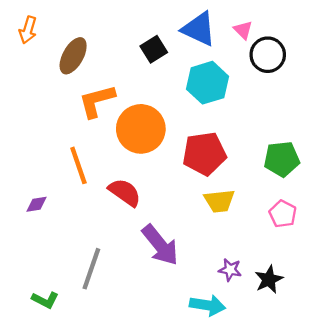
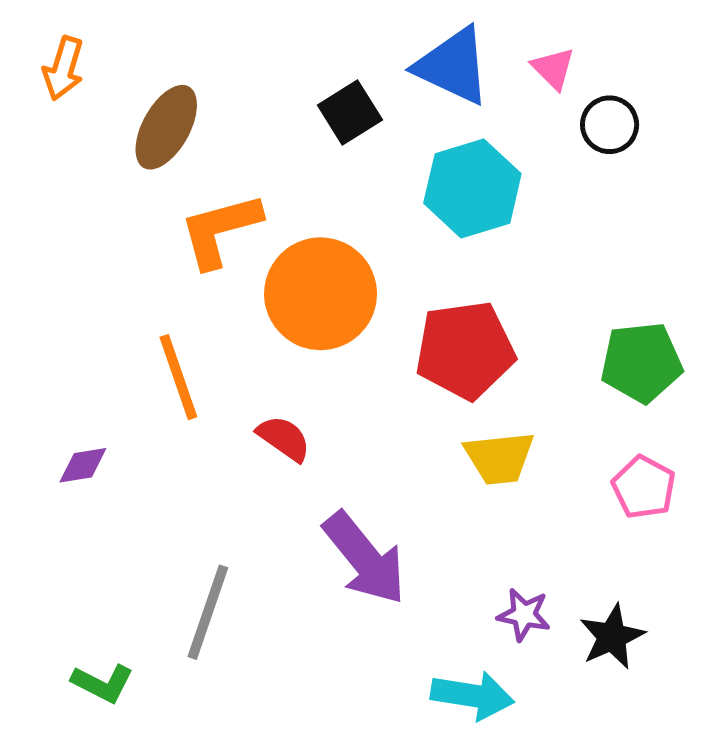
black circle: (268, 55) -> (610, 125), size x0.7
red semicircle: (125, 192) -> (284, 438), size x0.7

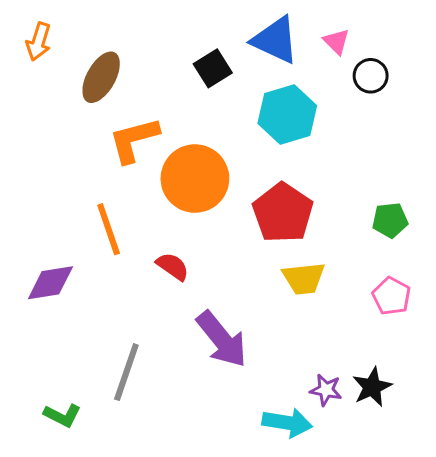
red pentagon: (465, 350) -> (283, 213), turned -30
green pentagon: (641, 362) -> (390, 220), size x0.7
purple diamond: (83, 465) -> (50, 283), size x1.6
purple star: (524, 615) -> (326, 390), moved

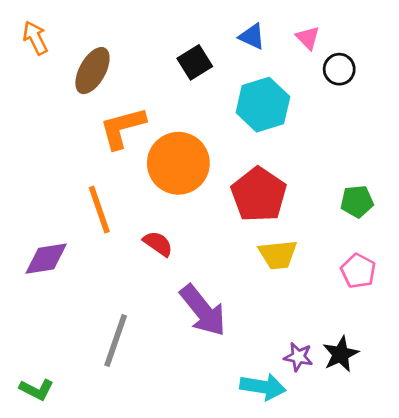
blue triangle: (275, 40) -> (252, 36), size x0.6
orange arrow: (39, 42) -> (35, 38), turned 136
green L-shape: (62, 415) -> (37, 390), moved

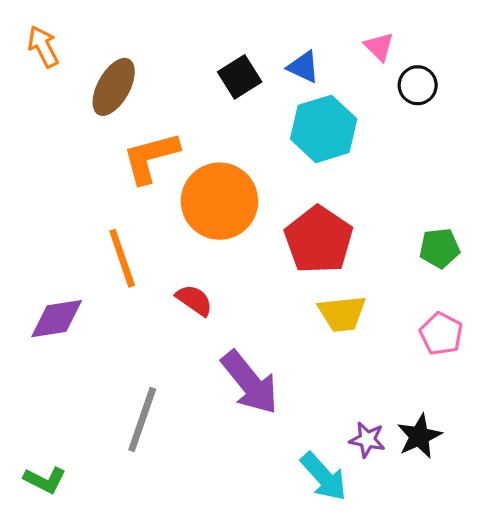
blue triangle: (252, 36) -> (303, 67), moved
cyan arrow: (263, 387) -> (324, 477), turned 39

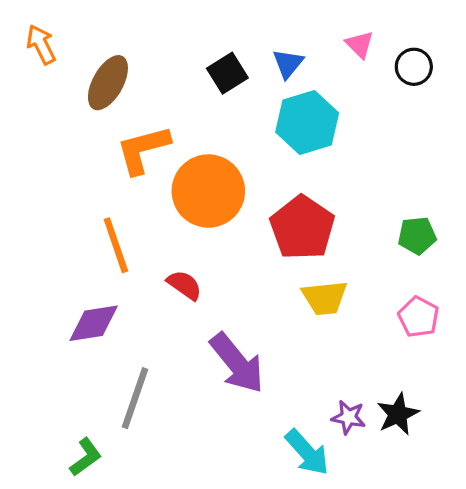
blue triangle: (303, 67) -> (288, 64), turned 44
black circle: (418, 85) -> (414, 67), moved
purple diamond: (57, 319) -> (94, 323), moved
green L-shape: (45, 480) -> (86, 457), moved, turned -63

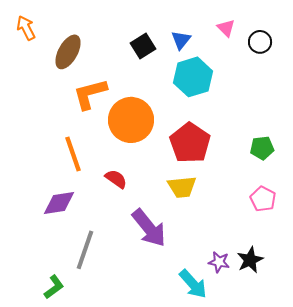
yellow trapezoid: (325, 298) -> (182, 187), moved

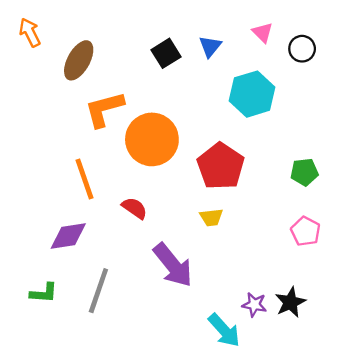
cyan hexagon: (193, 77) -> (252, 94), moved
yellow trapezoid: (182, 187) -> (211, 217), size x0.7
green L-shape: (54, 287) -> (44, 293), moved, turned 40

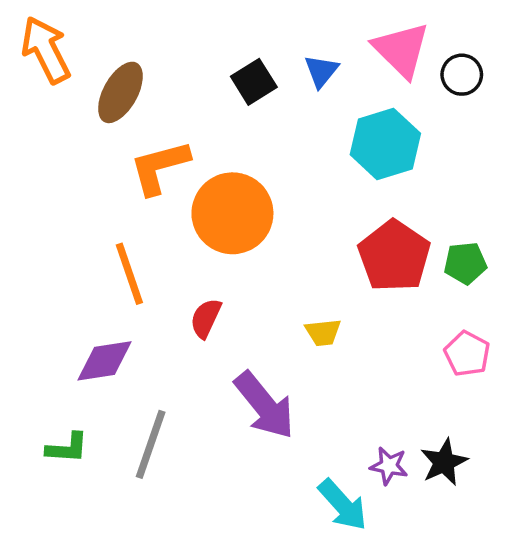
orange arrow: (30, 32) -> (46, 50), size x1.5
pink triangle: (262, 32) -> (401, 50), size x1.8
red pentagon: (221, 166) -> (394, 256), moved
red semicircle: (135, 208) -> (206, 318), turned -100

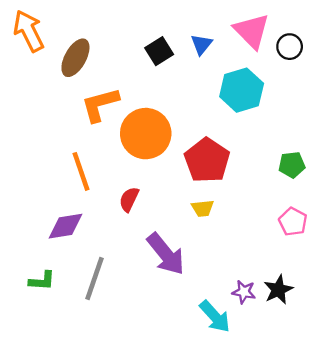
red pentagon: (394, 256) -> (207, 160), moved

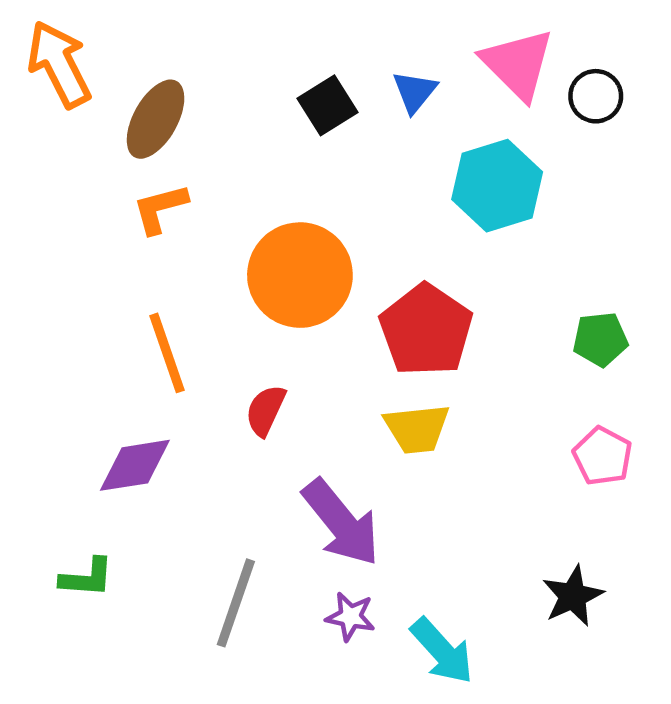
orange L-shape: (100, 105) -> (160, 209), moved, size x0.7
yellow trapezoid: (203, 208) -> (417, 429), size x1.4
gray line: (94, 279) -> (236, 603), moved
purple star: (244, 292) -> (350, 617), moved

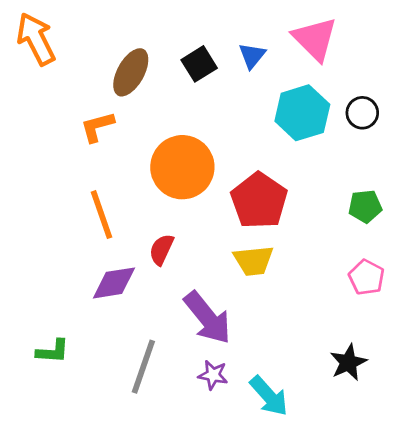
black circle: (596, 96) -> (362, 113), moved
brown ellipse: (156, 119) -> (131, 72), moved
purple diamond: (135, 465) -> (114, 283), moved

